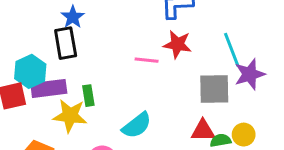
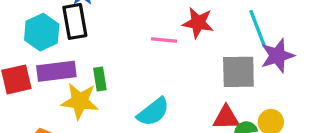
cyan hexagon: (30, 71) -> (42, 32), moved

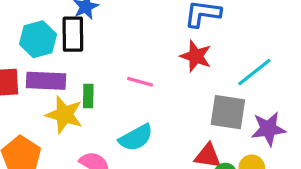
cyan line: (258, 28) -> (254, 72), turned 63
pink line: (164, 40) -> (140, 82), moved
purple star: (277, 56) -> (268, 129), moved

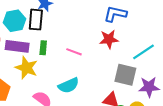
red star: (196, 56) -> (109, 39), turned -30
green rectangle: (88, 96) -> (43, 48), moved

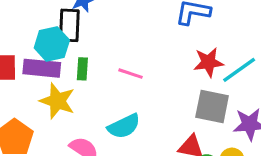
cyan hexagon: (14, 21) -> (52, 44), moved
red star: (109, 39) -> (208, 62), moved

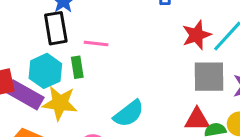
cyan hexagon: (52, 44) -> (45, 71), moved
purple rectangle: (42, 68) -> (25, 95), moved, turned 36
pink line: (131, 74) -> (96, 44), moved

